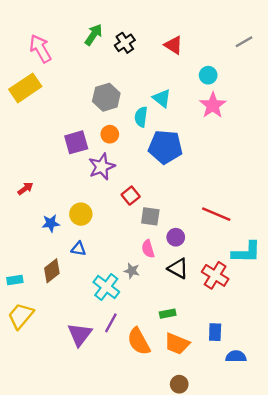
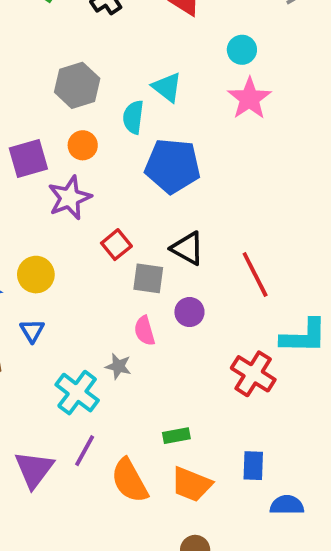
red line: (216, 214) -> (255, 275), turned 40
blue triangle: (79, 249) -> (32, 331), turned 49
black triangle: (178, 268) -> (188, 248), moved

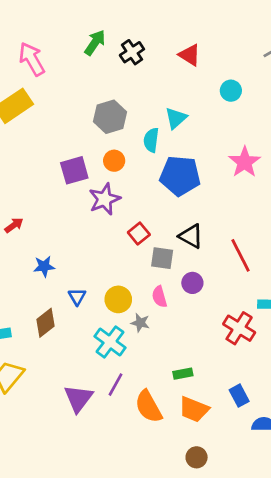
cyan triangle: (167, 87) -> (176, 118), turned 40
pink star: (249, 98) -> (245, 162), moved
yellow circle: (36, 275) -> (118, 299), moved
blue rectangle: (253, 466) -> (239, 396), turned -30

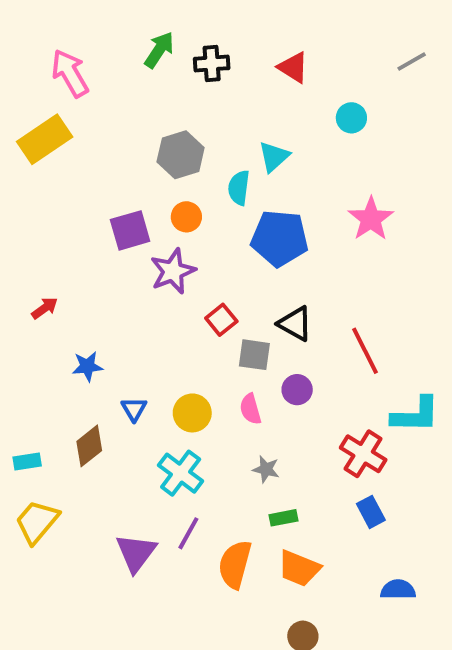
black cross: (132, 52) -> (212, 63), turned 30
gray star: (140, 323) -> (266, 469), moved
blue rectangle: (239, 396) -> (371, 512), moved
orange semicircle: (148, 407) -> (235, 564), turned 44

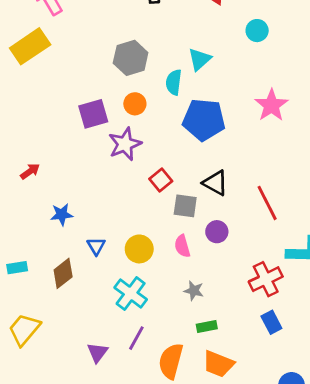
red cross: (363, 454) -> (266, 279), turned 32
cyan rectangle: (27, 461) -> (17, 268), moved
purple triangle: (136, 553) -> (98, 352), size x0.7

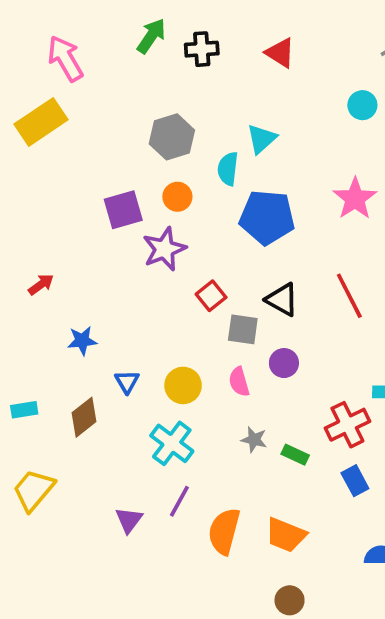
cyan circle: (257, 31) -> (362, 105), moved
red line: (267, 203) -> (349, 296), moved
green rectangle: (207, 327) -> (295, 455), moved, turned 36

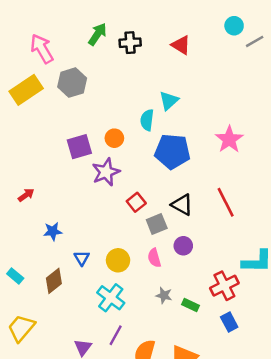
cyan circle: (362, 105) -> (234, 26), moved
gray hexagon: (172, 137) -> (72, 83), moved
gray square: (243, 329) -> (157, 224), turned -30
cyan rectangle: (24, 410) -> (15, 276), turned 49

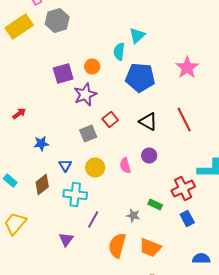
gray square: (157, 224) -> (88, 134), moved
gray star: (164, 295) -> (133, 216), moved
cyan cross: (111, 298) -> (75, 194), moved, turned -30
purple line: (116, 335) -> (93, 220), moved

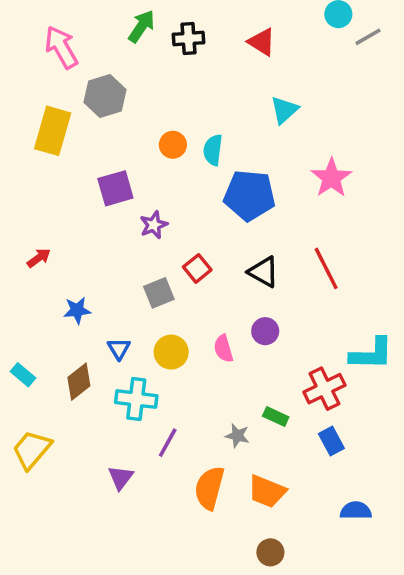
yellow rectangle: (19, 26) -> (53, 131), moved, turned -40
cyan triangle: (137, 36) -> (284, 110), moved
orange circle: (92, 66) -> (173, 145), moved
purple star: (85, 94) -> (154, 225), size x0.7

